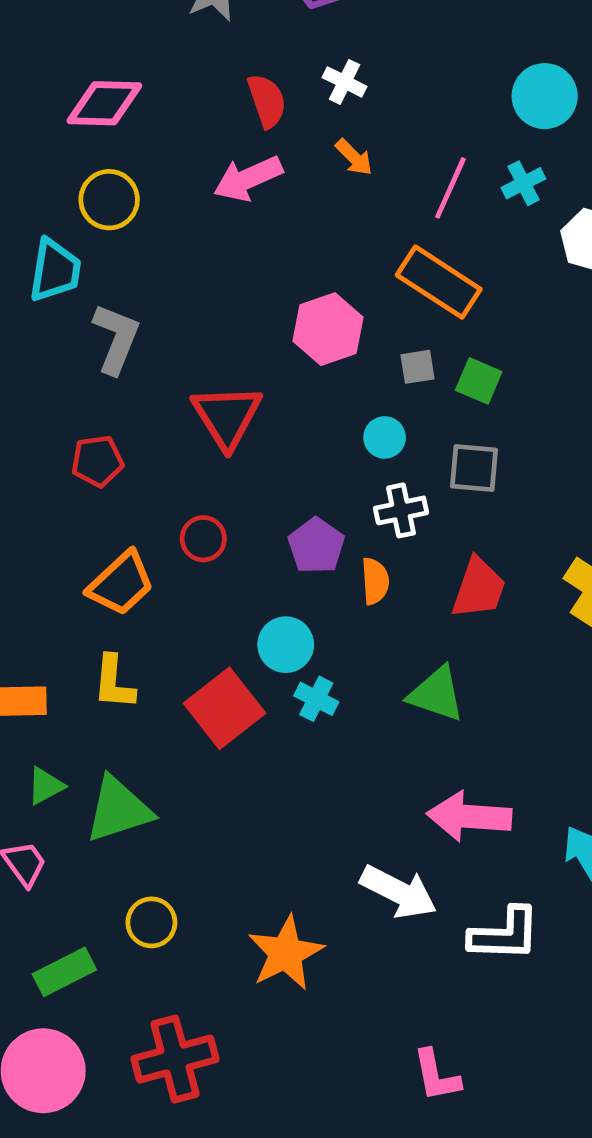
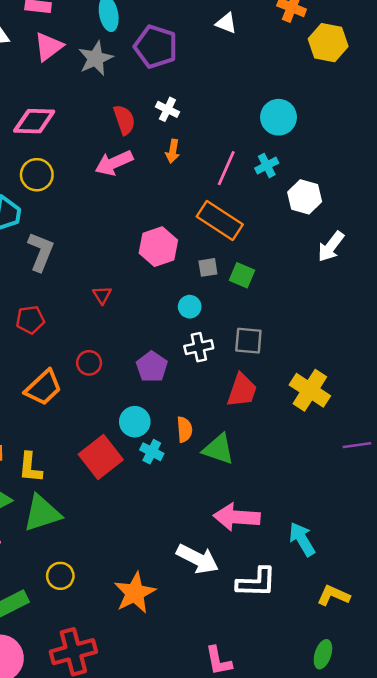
orange arrow: (354, 157) -> (173, 151), turned 55
red triangle: (227, 416) -> (102, 295), size x0.5
gray square: (474, 468) -> (248, 341), moved
orange semicircle: (375, 581) -> (184, 430), moved
yellow L-shape: (114, 682) -> (30, 467), moved

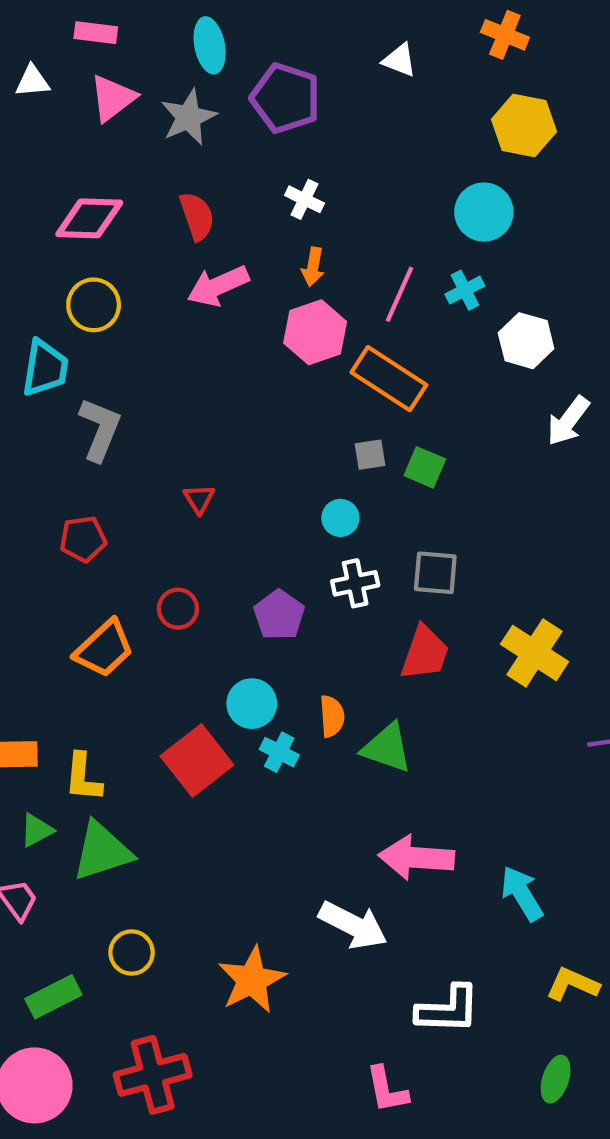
yellow hexagon: (328, 43) -> (524, 126), moved
red semicircle: (124, 120) -> (197, 216), moved
pink hexagon: (158, 247) -> (315, 332), moved
white L-shape: (256, 582) -> (448, 1009), moved

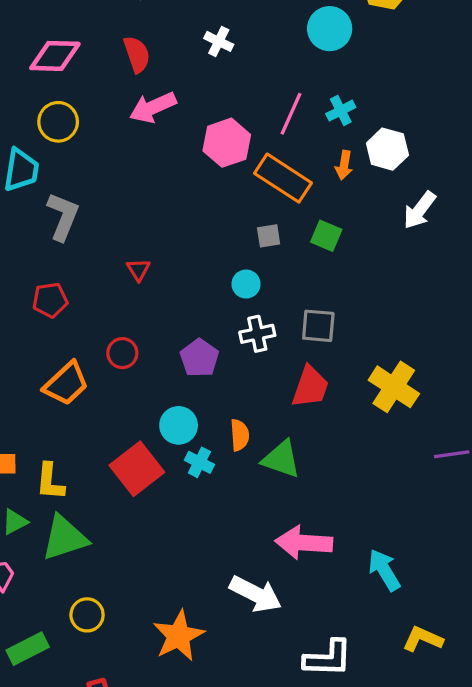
cyan circle: (484, 212) -> (330, 29), moved
orange arrow: (313, 267) -> (344, 165), moved
green square: (425, 467) -> (326, 236), moved

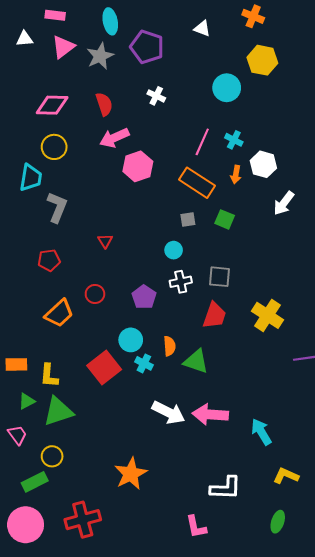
cyan cross: (341, 111) -> (234, 140), turned -36
pink hexagon: (227, 143) -> (138, 166), moved
white arrow: (256, 594) -> (168, 412), moved
yellow circle: (87, 615) -> (52, 456), moved

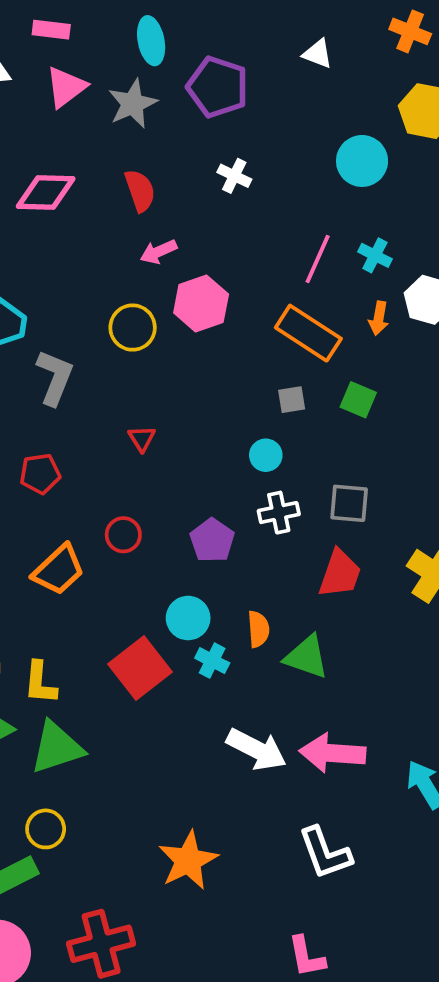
pink arrow: (114, 138) -> (158, 252), size x0.7
yellow circle: (54, 147) -> (133, 328), moved
white L-shape: (226, 488) -> (325, 853), moved, turned 68

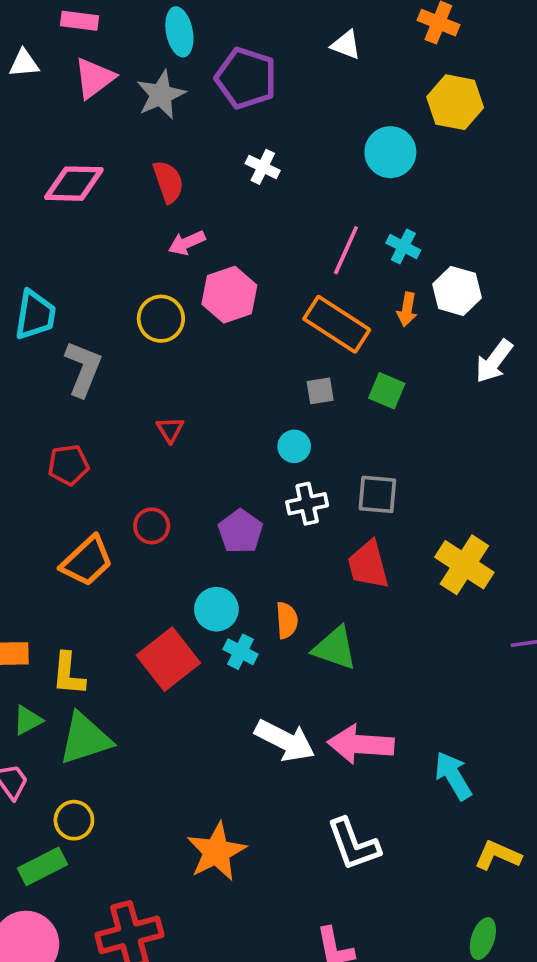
red trapezoid: (340, 574) -> (368, 565), turned 146

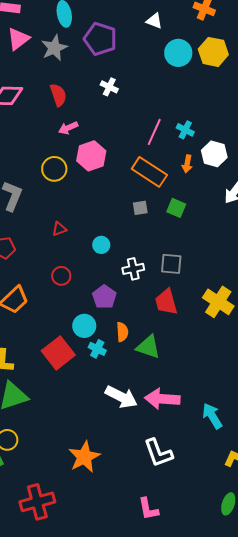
cyan circle: (390, 152) -> (178, 53), moved
red triangle: (170, 430) -> (59, 229), turned 42
cyan circle: (294, 446) -> (101, 245), moved
red circle: (152, 526) -> (61, 276), moved
purple pentagon: (240, 531) -> (104, 297), moved

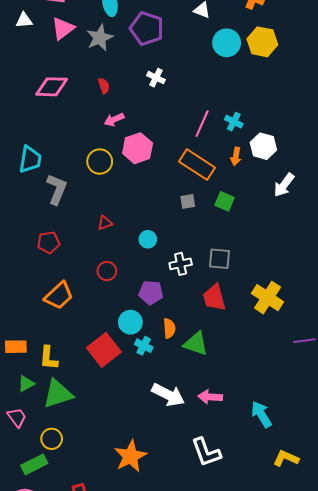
red semicircle: (58, 95) -> (104, 86), size x0.7
purple pentagon: (104, 297) -> (151, 293), turned -30
pink arrow: (162, 399) -> (210, 397), size x0.7

